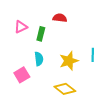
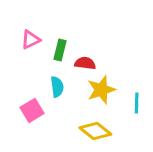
red semicircle: (60, 18) -> (85, 63), moved
cyan line: (93, 55) -> (137, 103), moved

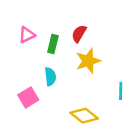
red semicircle: (85, 63) -> (79, 34), moved, turned -66
yellow star: (101, 90) -> (88, 61), moved

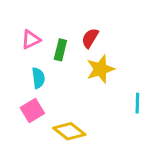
cyan semicircle: (50, 77) -> (38, 78), moved
yellow diamond: (84, 116) -> (69, 131), moved

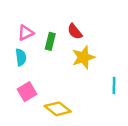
red semicircle: (90, 38) -> (75, 32), turned -70
cyan semicircle: (38, 78) -> (21, 57), moved

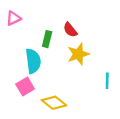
pink triangle: (26, 33) -> (13, 18), moved
cyan semicircle: (21, 57) -> (33, 61), moved, size x1.5

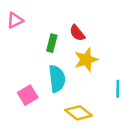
cyan semicircle: (33, 61) -> (57, 79), moved
yellow diamond: (54, 103) -> (78, 113), moved

